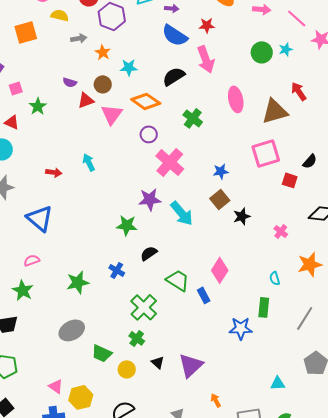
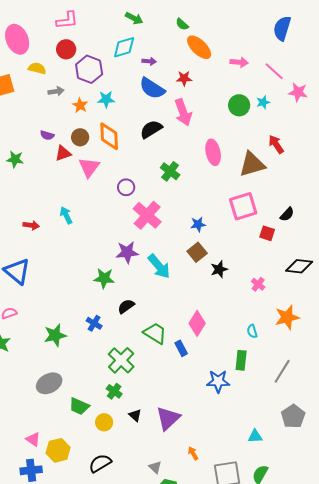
cyan star: (129, 67) -> (106, 99), moved
orange diamond: (146, 101) -> (109, 136), moved, turned 52
green star: (38, 106) -> (15, 159), turned -30

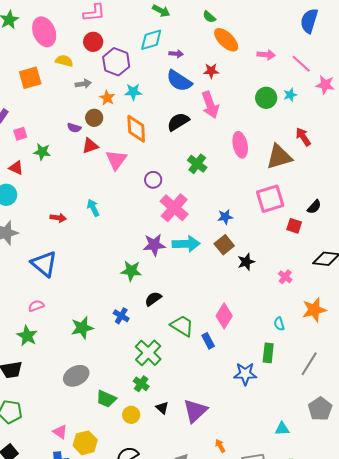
brown circle: (80, 137) -> (94, 118), moved
cyan arrow: (159, 266) -> (186, 244), moved, turned -52

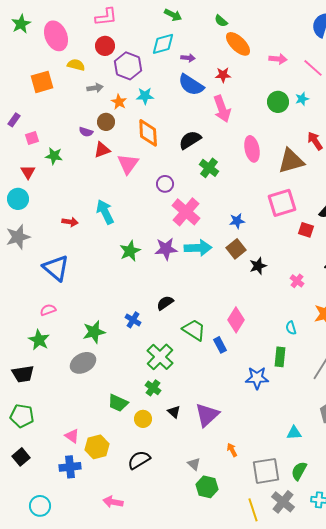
black semicircle: (178, 122) -> (190, 140), moved
red triangle: (16, 168) -> (28, 172), turned 35
cyan arrow: (93, 208) -> (105, 212), size x1.4
green star: (131, 271) -> (130, 251), moved, turned -30
gray ellipse: (76, 376) -> (83, 363), moved

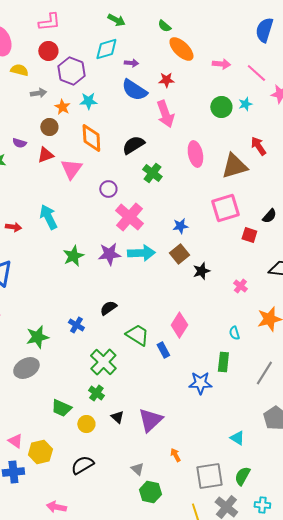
purple semicircle: (86, 132) -> (19, 143), moved
cyan triangle: (294, 433) -> (237, 438), turned 35

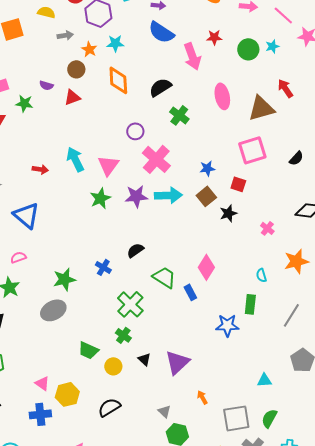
red star: (166, 80) -> (214, 37), moved
pink triangle: (71, 169) -> (108, 165), moved
red square: (249, 235) -> (238, 184), moved
cyan triangle: (237, 438) -> (264, 380), turned -35

